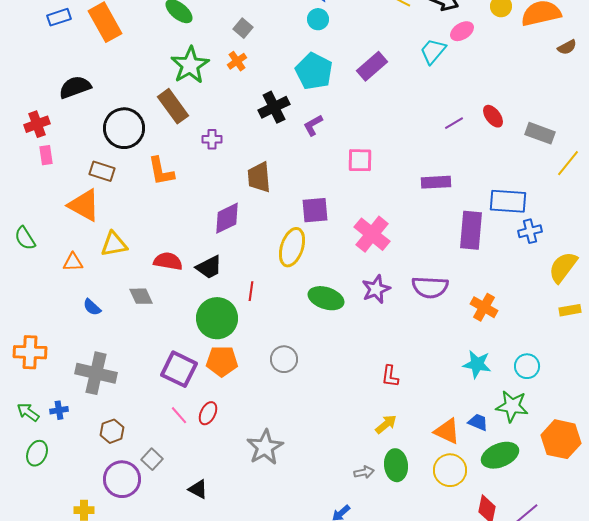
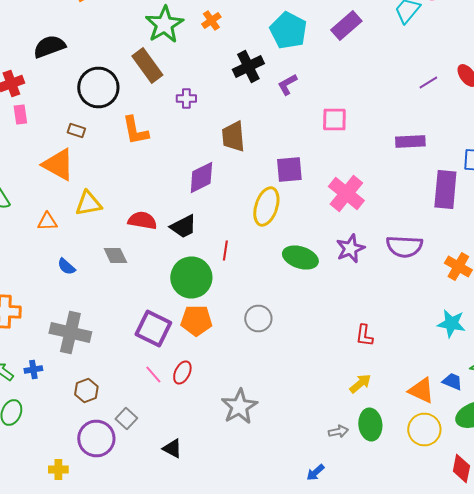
brown rectangle: (102, 171) -> (76, 130), size x0.7

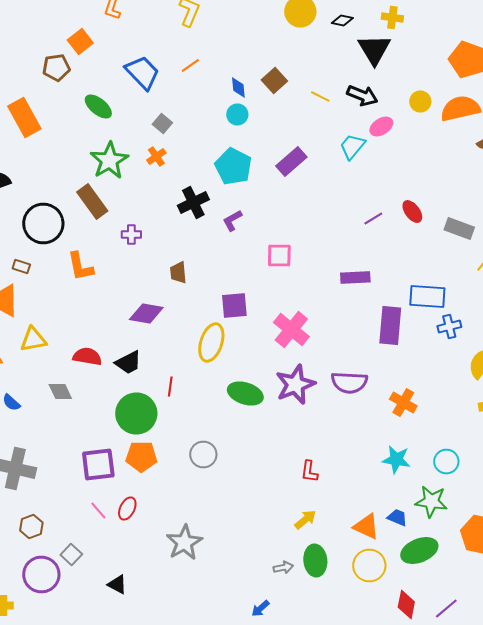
brown trapezoid: (233, 136) -> (178, 272), size x0.7
purple diamond: (201, 178) -> (146, 314), turned 36
purple star: (350, 248) -> (295, 384), size x1.4
purple square: (153, 328) -> (98, 464), turned -33

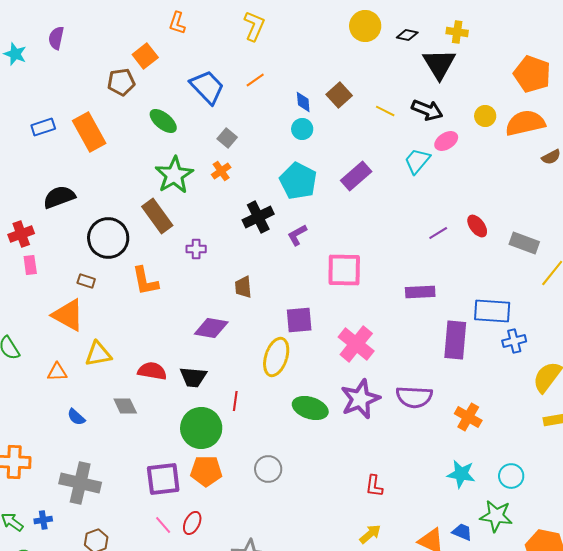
pink square: (279, 256) -> (344, 270), size x1.4
black trapezoid: (128, 362) -> (193, 377), turned 32

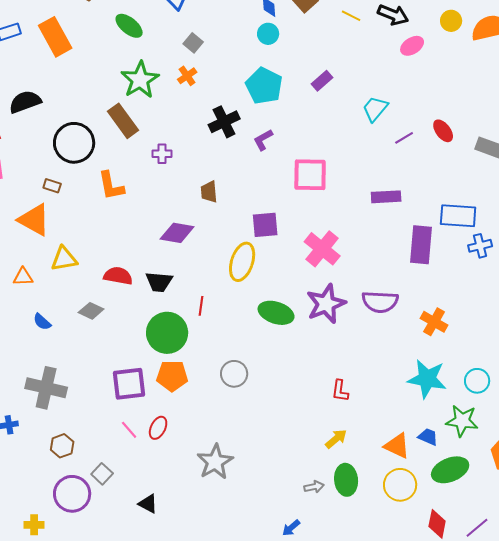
cyan trapezoid: (417, 161) -> (375, 109), moved
purple rectangle: (356, 176) -> (322, 81), size x0.7
gray diamond: (125, 406) -> (91, 311), turned -40
cyan star: (461, 474) -> (427, 379), size x1.4

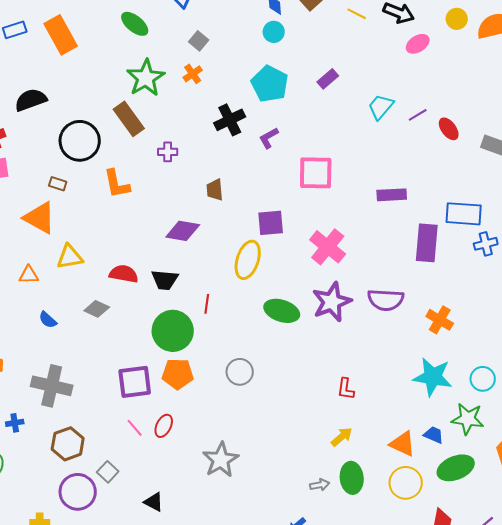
purple line: (404, 138) -> (418, 115), moved
brown hexagon: (62, 446) -> (68, 444), size x1.4

